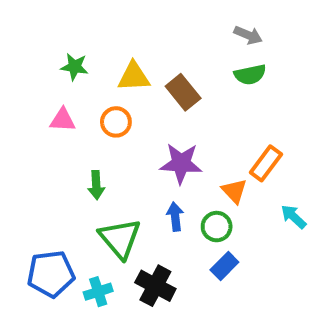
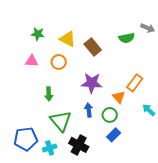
gray arrow: (248, 35) -> (148, 28), moved
yellow triangle: (134, 77) -> (68, 39), turned 30

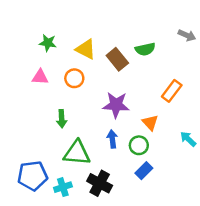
green semicircle: (127, 38) -> (145, 49), moved
orange rectangle: (135, 83) -> (172, 91), moved
green triangle: (61, 121) -> (77, 153), turned -45

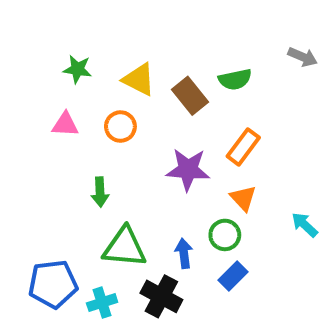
orange rectangle: (172, 91) -> (243, 147), moved
blue arrow: (112, 139) -> (184, 253), moved

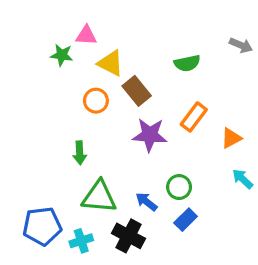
brown rectangle: (190, 96) -> (137, 91), moved
pink triangle: (65, 124) -> (86, 35), moved
orange triangle: (243, 198) -> (231, 138), moved, turned 45
blue arrow: (184, 253) -> (146, 202), turned -45

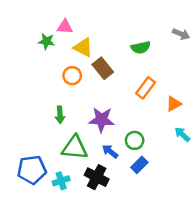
purple star: (150, 135) -> (102, 120), moved

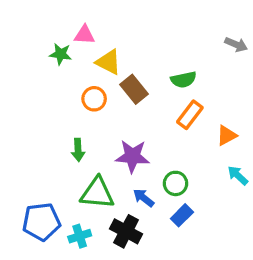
green semicircle: (141, 47) -> (184, 80), moved

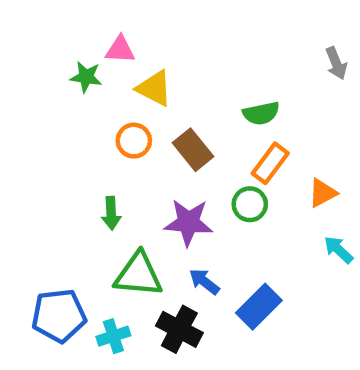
gray arrow: (236, 45) -> (336, 63), turned 45
brown rectangle: (134, 89) -> (193, 150), moved
green circle: (176, 183) -> (250, 204), moved
blue rectangle: (182, 215) -> (259, 307), size x1.4

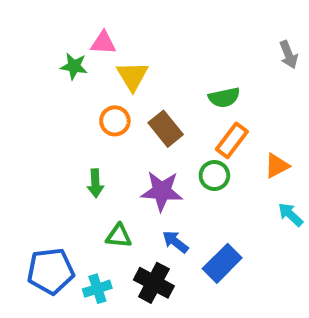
yellow triangle: (154, 88) -> (132, 76), turned 32
green triangle: (138, 275) -> (119, 236), size x0.6

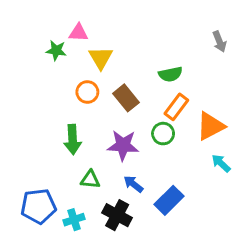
orange triangle: (277, 166) -> (211, 126), size x1.5
green arrow: (95, 183) -> (73, 139), size x1.4

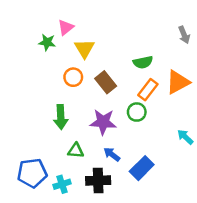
pink triangle: (78, 33) -> (66, 27), turned -42
orange triangle: (211, 126) -> (178, 82), moved
black cross: (117, 215) -> (98, 181), turned -30

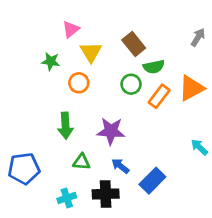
gray arrow: (184, 35) -> (198, 37), turned -126
green star: (47, 42) -> (51, 61), moved
brown rectangle: (106, 82) -> (134, 44), moved
green circle: (137, 112) -> (131, 84), moved
blue pentagon: (32, 173) -> (24, 169), moved

